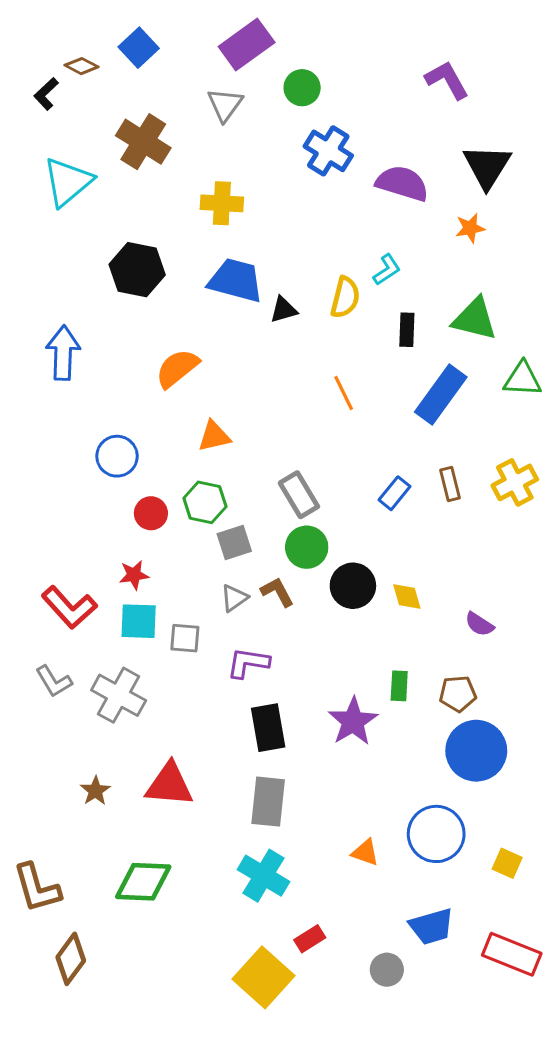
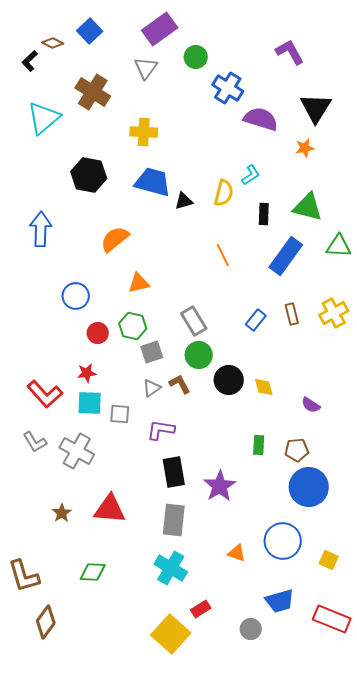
blue cross: (328, 151) -> (228, 88), moved
purple star: (353, 721) -> (220, 486), moved
green diamond: (143, 882) -> (93, 572), size x0.7

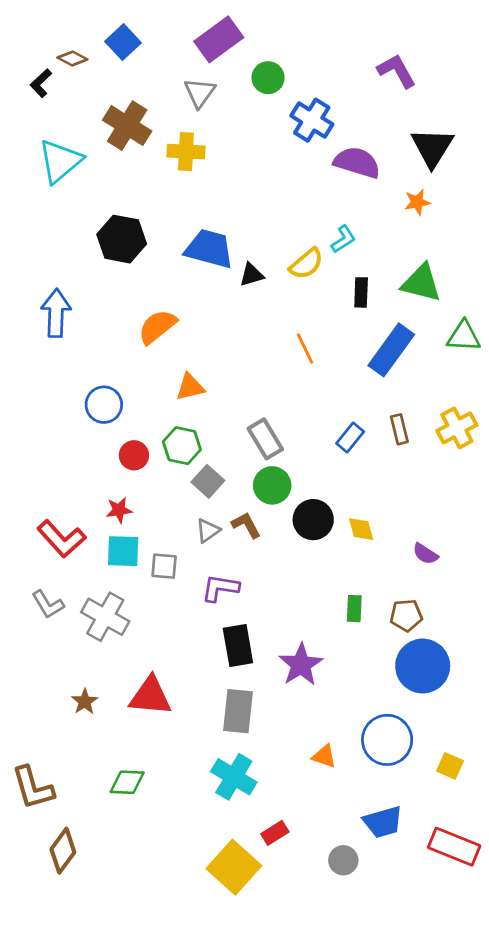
yellow cross: (144, 132) -> (186, 152), moved
yellow semicircle: (224, 193) -> (306, 264), turned 36
gray square: (152, 352) -> (208, 481), turned -30

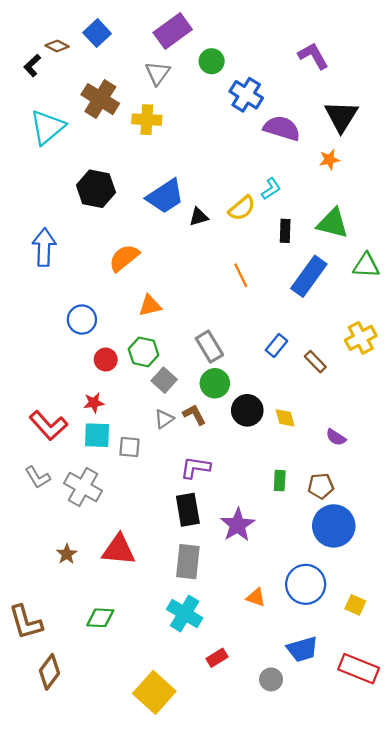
blue trapezoid: (209, 249) -> (165, 196), turned 132
brown rectangle: (399, 429) -> (315, 362), moved, turned -30
purple L-shape: (220, 588) -> (195, 468), moved
yellow square: (234, 867) -> (154, 692), moved

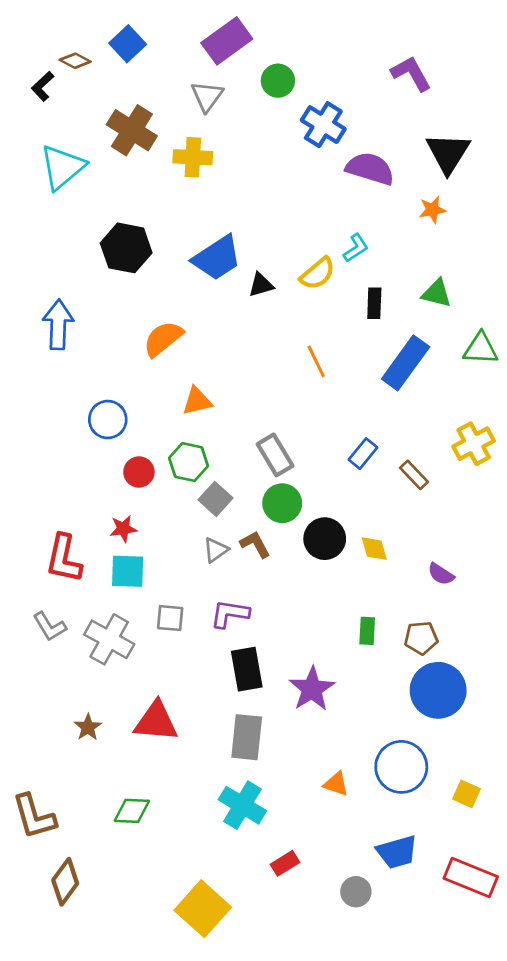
green triangle: (333, 223) -> (437, 293), size x0.7
red L-shape: (48, 425) -> (64, 558), turned 54
gray square: (129, 447) -> (170, 618), moved
purple L-shape: (195, 468) -> (230, 614), moved

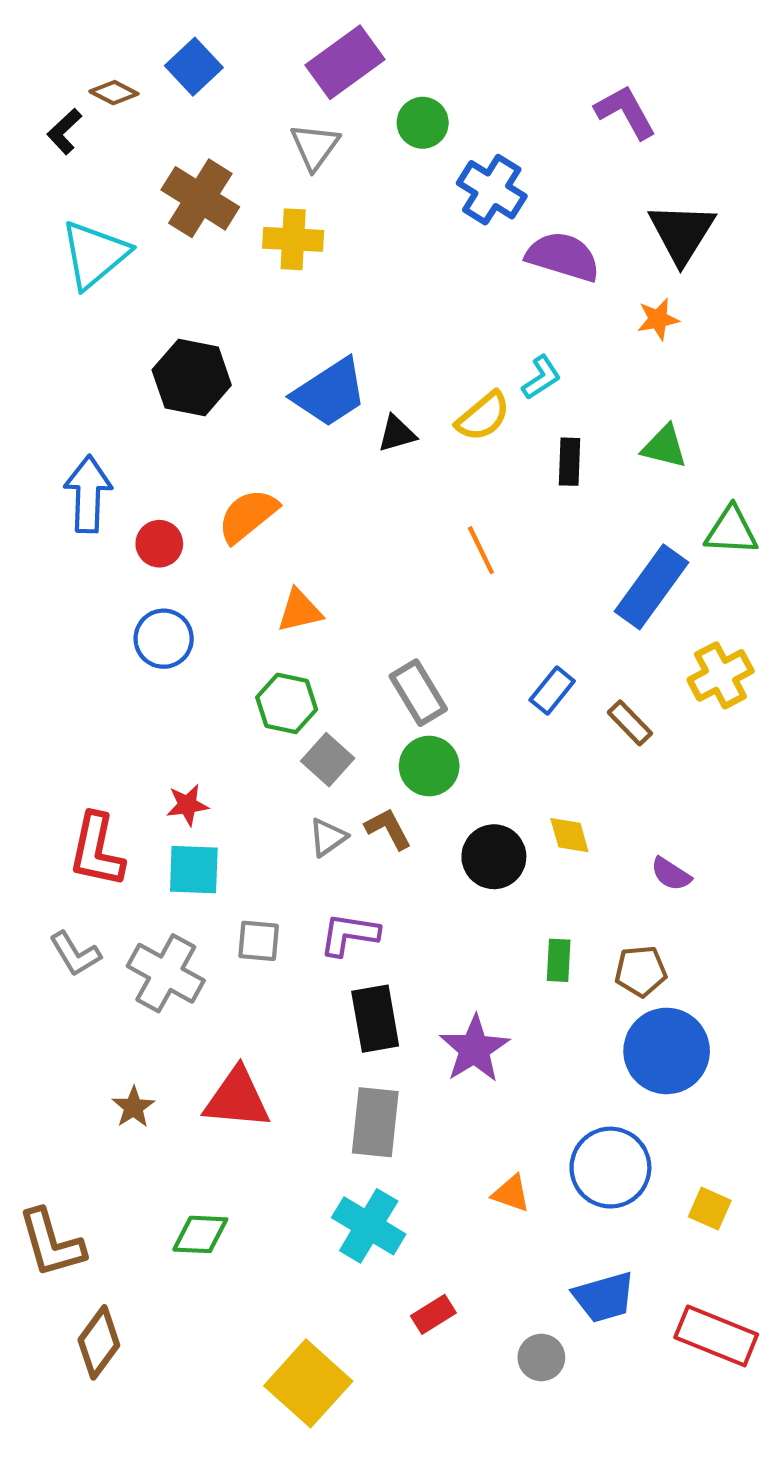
blue rectangle: (406, 363) -> (651, 587), moved
red circle: (139, 472) -> (159, 544), moved
black circle: (325, 539) -> (494, 857), moved

